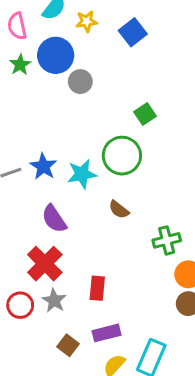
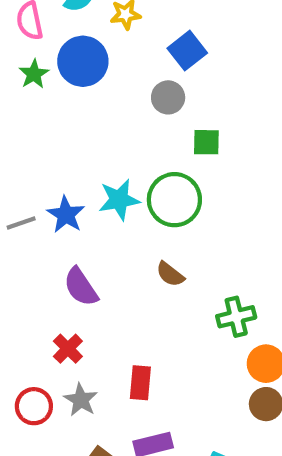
blue square: (133, 32) -> (187, 51), moved
gray circle: (80, 82) -> (168, 97), moved
green square: (145, 114) -> (206, 142), turned 35
cyan star: (82, 174) -> (119, 200), moved
red cross: (45, 264) -> (68, 349), size x0.6

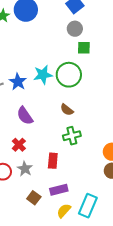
gray circle: (168, 97) -> (75, 29), moved
green cross: (236, 317) -> (72, 136), moved

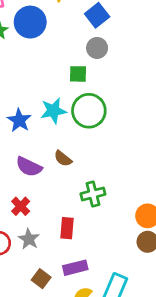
green square: (84, 48) -> (78, 74), moved
brown semicircle: (67, 110) -> (63, 159), moved
purple semicircle: (25, 116) -> (29, 167), turned -30

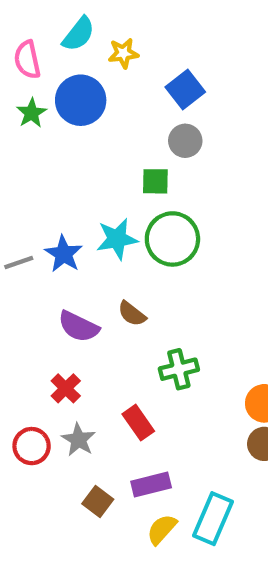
red rectangle: (67, 228) -> (138, 423), turned -40

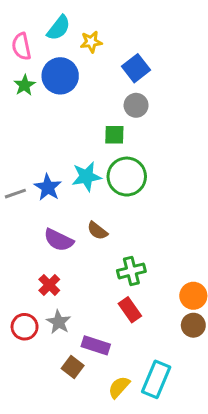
red rectangle: (138, 423) -> (130, 310), moved
purple rectangle: (151, 484) -> (96, 345), moved, turned 32

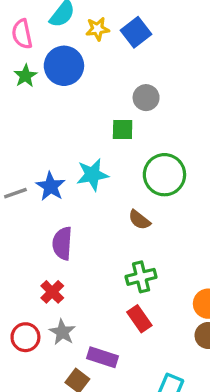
blue square: (136, 68) -> (136, 32), moved
green circle: (127, 177) -> (164, 175), moved
brown semicircle: (97, 231) -> (139, 220), moved
purple semicircle: (59, 240) -> (62, 243), turned 68

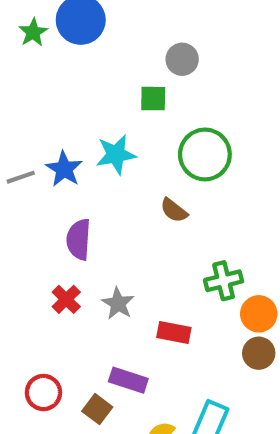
green cross: (141, 277) -> (224, 281), moved
red rectangle: (139, 319) -> (174, 332), turned -44
gray star: (62, 332) -> (118, 304), moved
red circle: (25, 337) -> (43, 393), moved

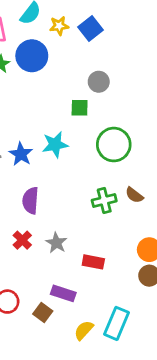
brown semicircle: (174, 210) -> (134, 195), moved
green cross: (224, 281) -> (104, 201), moved

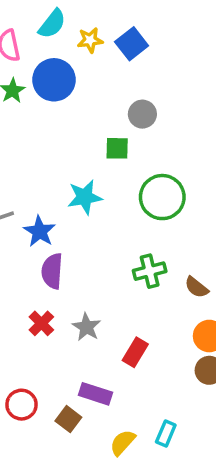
blue star: (21, 154) -> (40, 231), moved
brown semicircle: (134, 195) -> (197, 287), moved
red rectangle: (93, 262) -> (135, 352), turned -70
cyan rectangle: (116, 323) -> (166, 433), size x0.6

